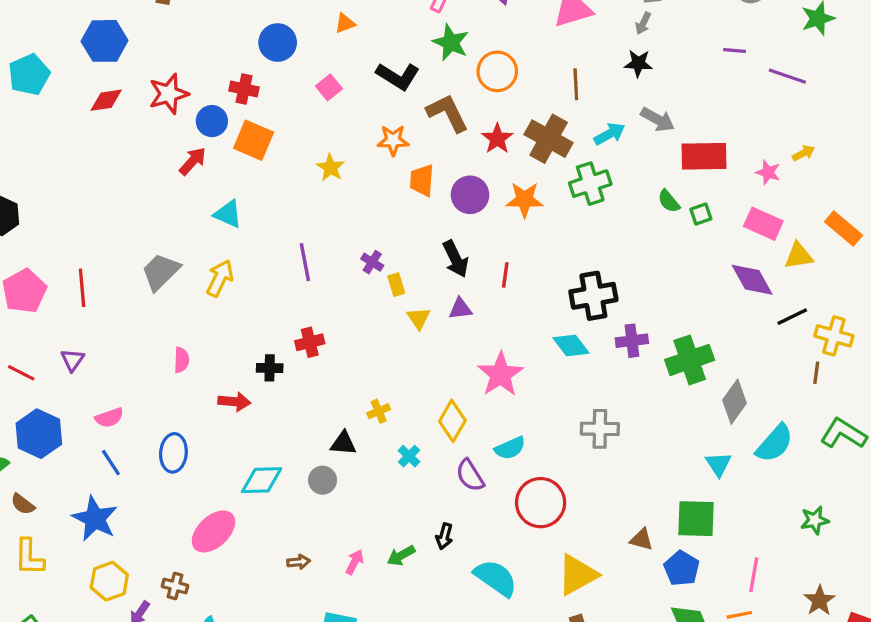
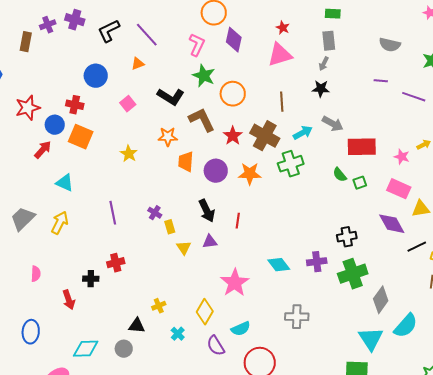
black cross: (593, 296) -> (347, 237), moved, size x0.7
red arrow: (234, 402) -> (69, 300), turned 66
cyan triangle: (718, 464) -> (371, 339), size x1.5

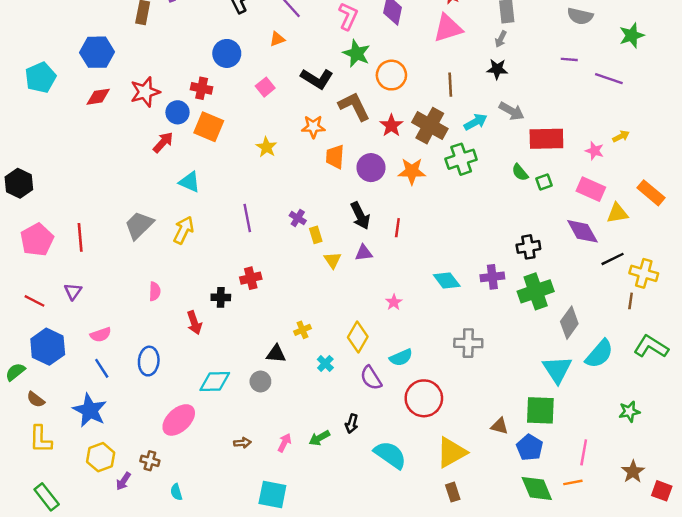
pink star: (235, 283) -> (394, 302), size x0.5

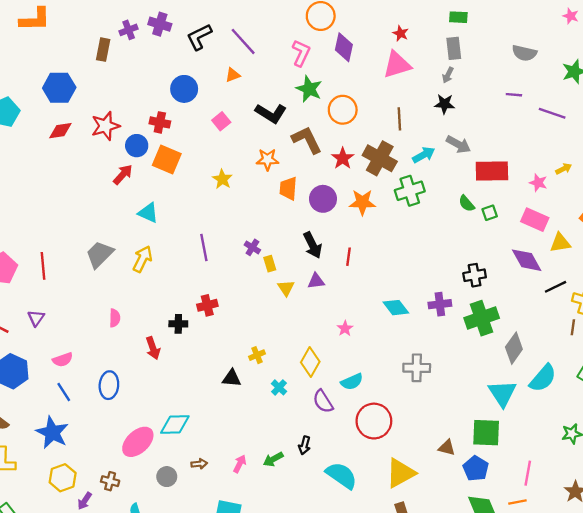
cyan diamond: (215, 381) -> (175, 424), moved
gray circle: (260, 381) -> (167, 477), moved

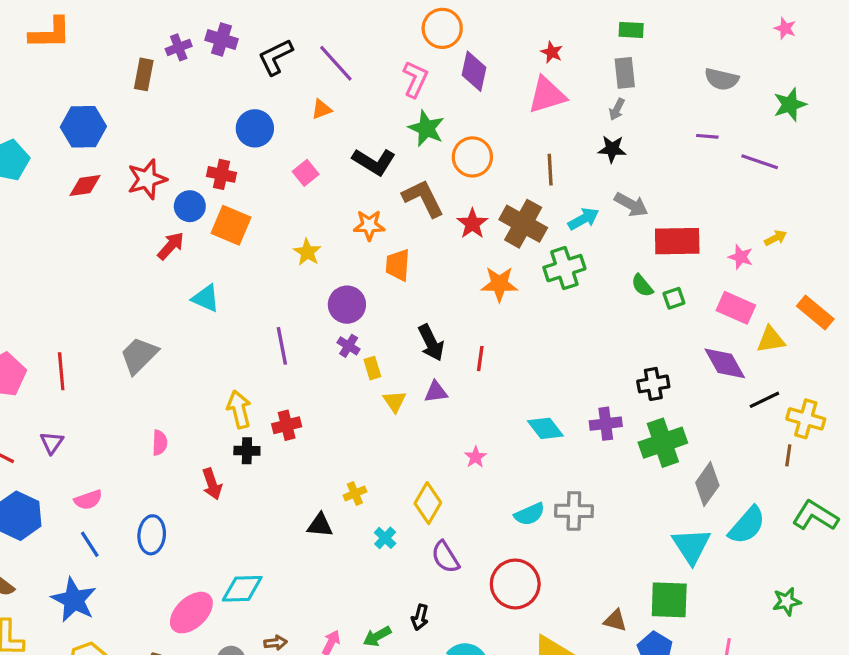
purple circle: (323, 199) -> (347, 305), moved
yellow arrow: (142, 259) -> (239, 409), moved, turned -40
cyan semicircle: (352, 382) -> (530, 514), moved

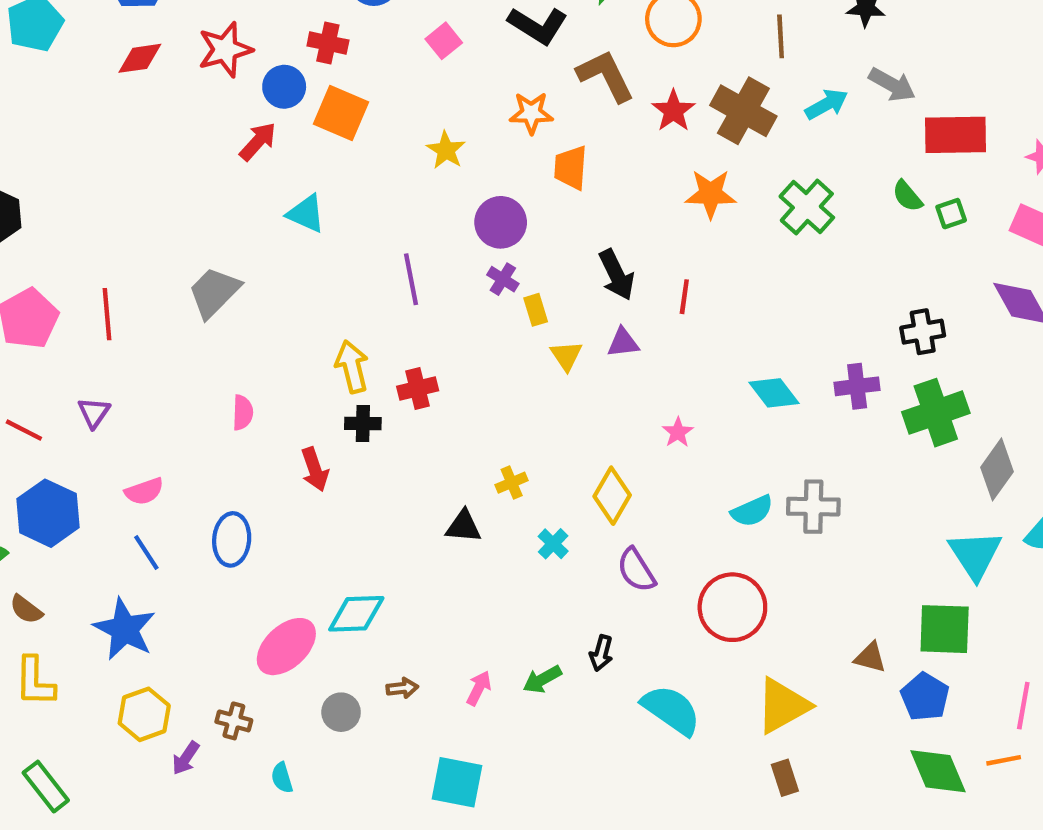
green cross: (564, 268) -> (807, 207), moved, turned -30

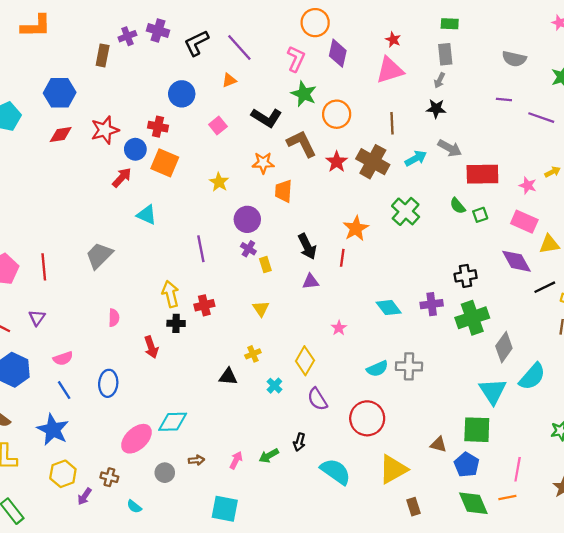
orange star: (711, 194) -> (356, 228), moved, turned -30
yellow triangle: (566, 356) -> (261, 309), moved
cyan semicircle: (282, 778) -> (134, 507), turned -35
brown rectangle: (785, 778) -> (414, 507), moved

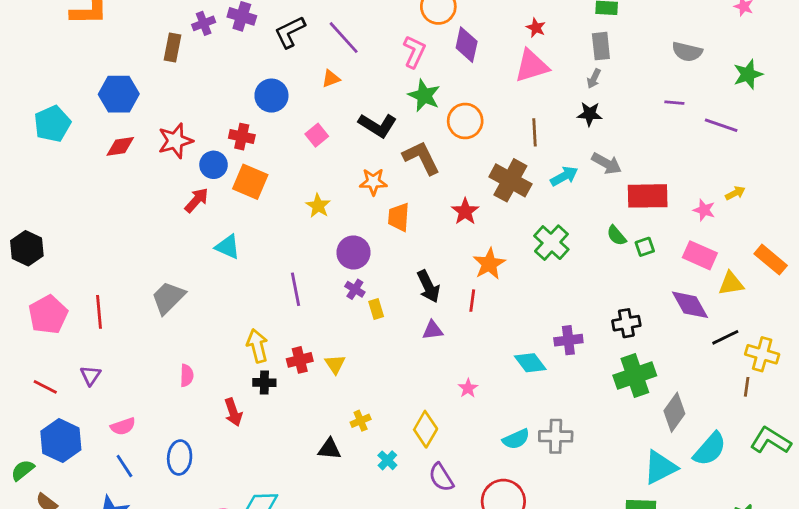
red star: (337, 162) -> (465, 211), moved
purple cross: (432, 304) -> (568, 340), moved
yellow triangle: (261, 309) -> (335, 364), moved
cyan triangle: (493, 391) -> (660, 467), turned 36

